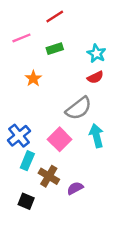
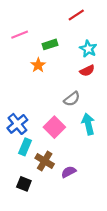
red line: (55, 17) -> (76, 15), moved
orange star: (33, 78) -> (38, 65), moved
gray semicircle: (79, 108) -> (72, 99), size x0.7

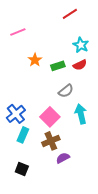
green rectangle: (50, 44) -> (58, 66), moved
brown cross: (45, 161) -> (51, 141), moved, turned 36

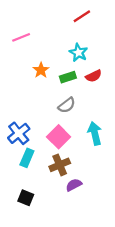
cyan star: (81, 45) -> (78, 53), moved
gray semicircle: (66, 91) -> (67, 105), moved

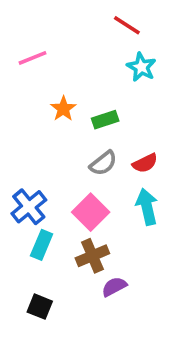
red line: (82, 16) -> (127, 25), turned 66
cyan star: (78, 53) -> (141, 67), moved
red semicircle: (94, 76) -> (145, 163), moved

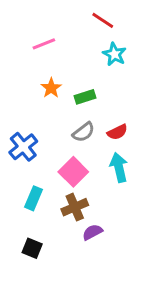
pink line: (32, 58) -> (44, 44), moved
blue cross: (29, 207) -> (23, 147), moved

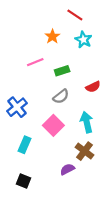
pink line: (44, 44) -> (35, 62), moved
orange star: (51, 88) -> (52, 36), moved
red semicircle: (117, 132) -> (93, 87), moved
brown cross: (75, 207) -> (85, 151), moved, turned -30

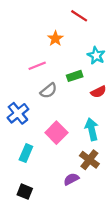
cyan star: (83, 40) -> (96, 56), moved
green rectangle: (62, 71) -> (75, 76), moved
gray semicircle: (61, 96) -> (49, 91), moved

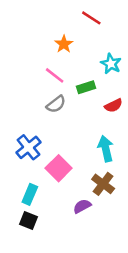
pink line: (37, 66) -> (55, 75), moved, turned 60
blue cross: (18, 113) -> (29, 147), moved
pink square: (56, 133) -> (59, 168), moved
cyan rectangle: (26, 153) -> (30, 194), moved

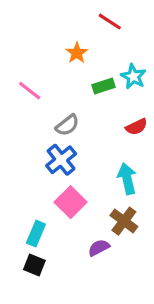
pink line: (55, 75) -> (30, 91), moved
green rectangle: (86, 87) -> (103, 86), moved
blue cross: (29, 147) -> (61, 160), moved

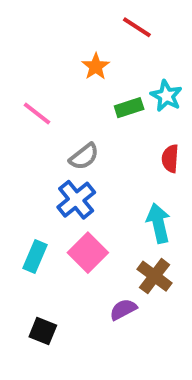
red semicircle: (136, 127) -> (170, 159), turned 120
cyan rectangle: (36, 234) -> (35, 256), moved

